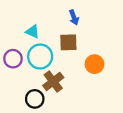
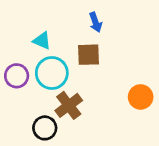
orange circle: (94, 64) -> (141, 97), moved

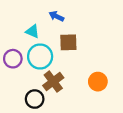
blue arrow: (95, 22) -> (56, 16), moved, turned 136
orange circle: (141, 97) -> (98, 82), moved

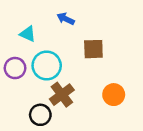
cyan triangle: (32, 31) -> (28, 34), moved
brown square: (68, 42) -> (93, 49), moved

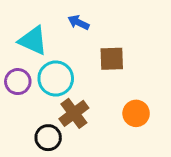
cyan triangle: (28, 34) -> (33, 41), size x1.5

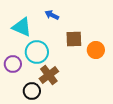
purple circle: (18, 82) -> (13, 64), moved
orange circle: (136, 113) -> (96, 50), moved

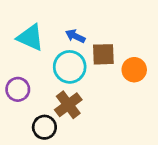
blue arrow: (52, 15) -> (75, 36), moved
cyan circle: (37, 52) -> (70, 67), moved

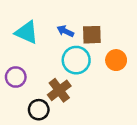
brown square: (103, 54) -> (92, 35), moved
cyan circle: (70, 67) -> (76, 60), moved

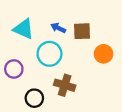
cyan circle: (76, 60) -> (49, 54), moved
brown cross: (59, 90) -> (65, 85), moved, turned -36

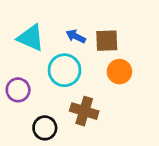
orange circle: (104, 54) -> (119, 72), moved

